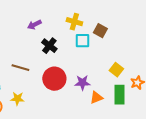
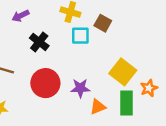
yellow square: (116, 70) -> (123, 72), size x1.5

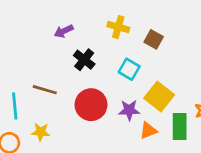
cyan square: (80, 36) -> (129, 69), moved, turned 30
yellow square: (123, 72) -> (159, 97), moved

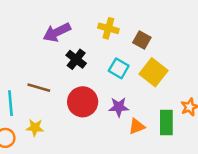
purple arrow: (64, 31) -> (57, 32), size x1.5
yellow square: (159, 97) -> (153, 72), moved

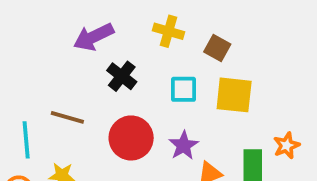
cyan square: (119, 68) -> (183, 89), turned -30
yellow square: (153, 72) -> (234, 95), turned -32
purple star: (119, 107) -> (183, 145), turned -30

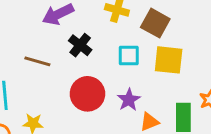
brown square: (217, 48) -> (155, 23), size x1.4
brown line: (67, 117) -> (37, 61), moved

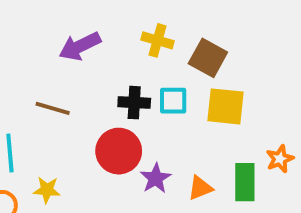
black cross: (80, 45) -> (134, 103), moved, turned -35
purple star: (129, 100) -> (156, 178), moved

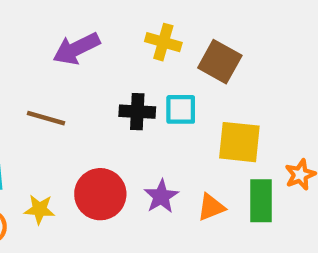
yellow square: (225, 106) -> (239, 142), moved
red circle: (119, 151) -> (100, 194), moved

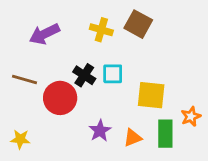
brown square: (220, 62) -> (138, 24), moved
black cross: (137, 112) -> (84, 75), turned 30
red circle: (100, 194) -> (60, 98), moved

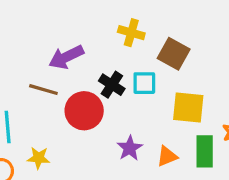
brown square: (138, 24) -> (174, 54), moved
purple arrow: (44, 34) -> (66, 57), moved

